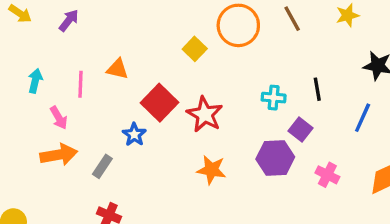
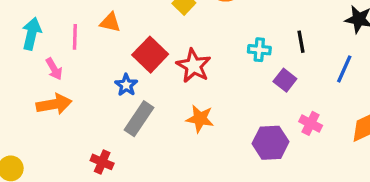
cyan arrow: (35, 81) -> (32, 34), size x1.4
purple hexagon: (275, 158) -> (271, 143), moved
gray rectangle: (102, 166) -> (139, 119), moved, size x1.5

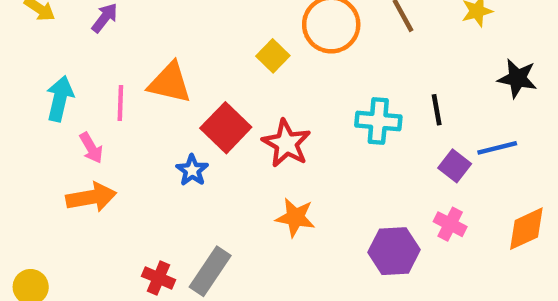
orange triangle: (110, 22) -> (170, 83), size x1.5
cyan cross: (259, 50) -> (378, 121), size x1.4
blue line: (344, 69) -> (497, 148), turned 52
purple square: (285, 80) -> (455, 166), moved
gray rectangle: (139, 119) -> (210, 271), moved

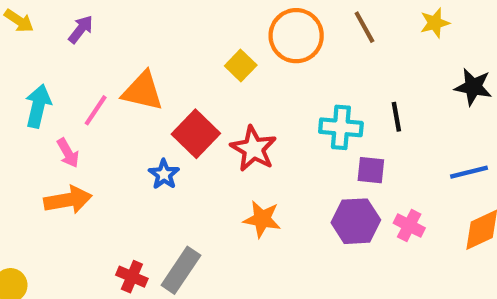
pink line: (120, 103) -> (96, 110), turned 32
blue line: (497, 148) -> (469, 172), moved
purple square: (455, 166) -> (371, 170), moved, turned -32
purple hexagon: (394, 251) -> (356, 221), moved

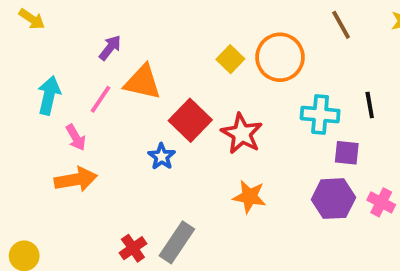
purple arrow: (81, 29) -> (110, 48), moved
orange circle: (296, 36) -> (280, 57), moved
red cross: (132, 277) -> (133, 248), turned 32

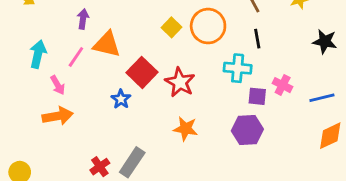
purple arrow: (110, 48) -> (83, 19), turned -30
black line: (370, 105) -> (257, 39), moved
pink cross: (381, 202) -> (283, 85), moved

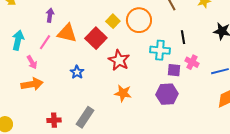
black line: (257, 39) -> (183, 37), moved
red square: (142, 72) -> (96, 38), moved
red cross: (100, 167) -> (54, 120), moved, turned 32

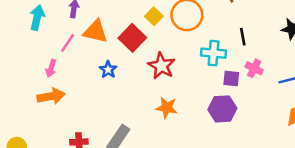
cyan arrow: (18, 40) -> (37, 18), moved
pink arrow: (32, 62) -> (51, 68), turned 48
blue star: (77, 72) -> (108, 70), moved

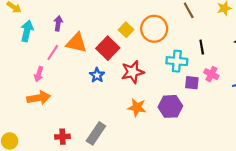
red star: (161, 66) -> (133, 72), turned 30
blue star: (108, 70) -> (97, 75), moved
purple hexagon: (222, 109) -> (170, 106), moved

